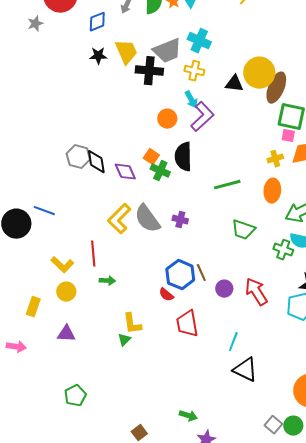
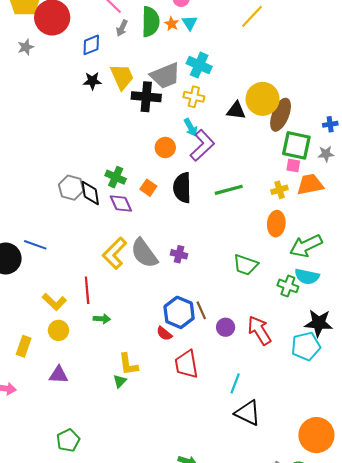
green cross: (160, 171) -> (116, 177), moved
green line: (227, 185) -> (229, 190), moved

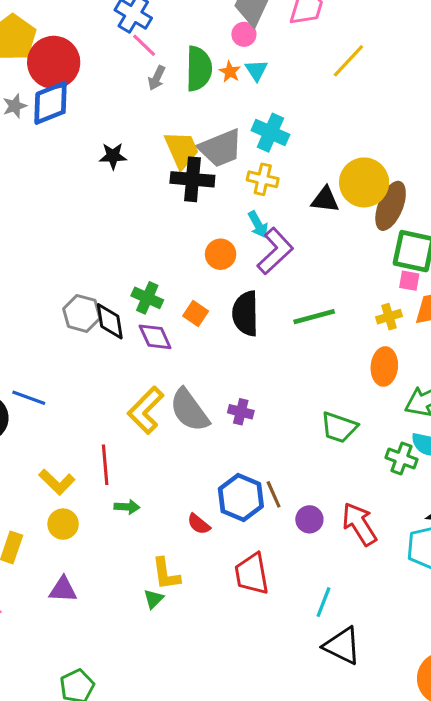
blue diamond: (91, 45) -> (51, 103), moved, size x1.4
yellow trapezoid: (122, 77) -> (182, 150), moved
red semicircle: (164, 334) -> (199, 524), moved

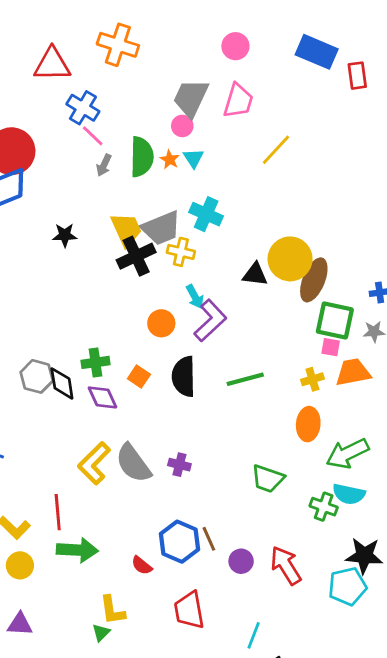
black cross: (192, 179) -> (136, 256), turned -30
yellow cross: (263, 179) -> (181, 252), moved
green cross: (147, 298) -> (96, 362), turned -32
green arrow: (127, 507) -> (77, 550), size x1.8

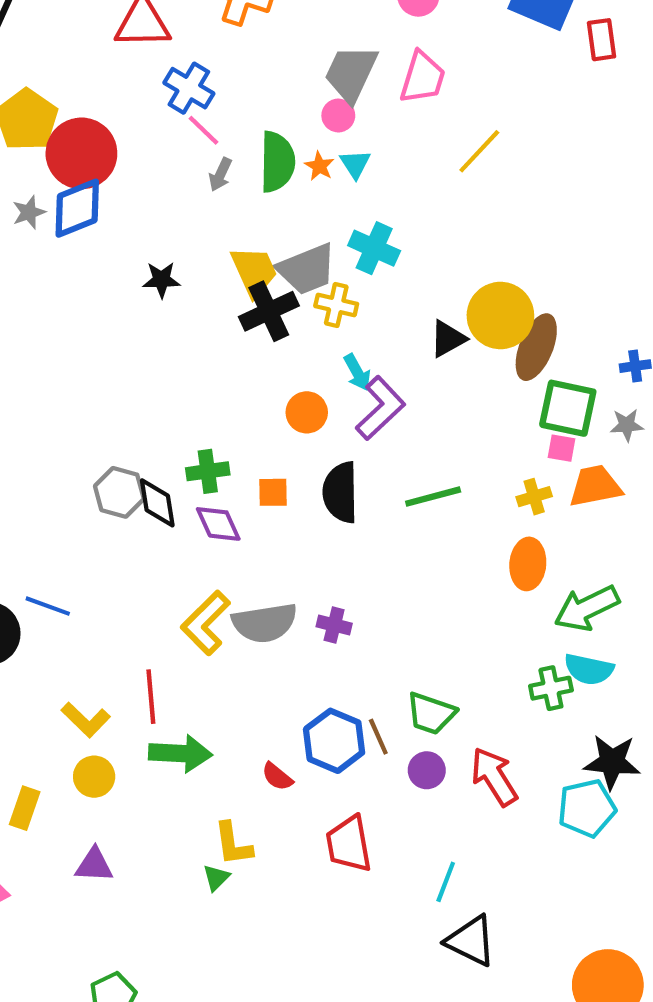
black triangle: (255, 274) -> (448, 339), turned -36
orange square: (139, 376) -> (273, 492), turned -35
gray semicircle: (133, 463) -> (265, 623), turned -63
green trapezoid: (268, 479) -> (431, 713), moved
green cross: (324, 507) -> (551, 688), turned -32

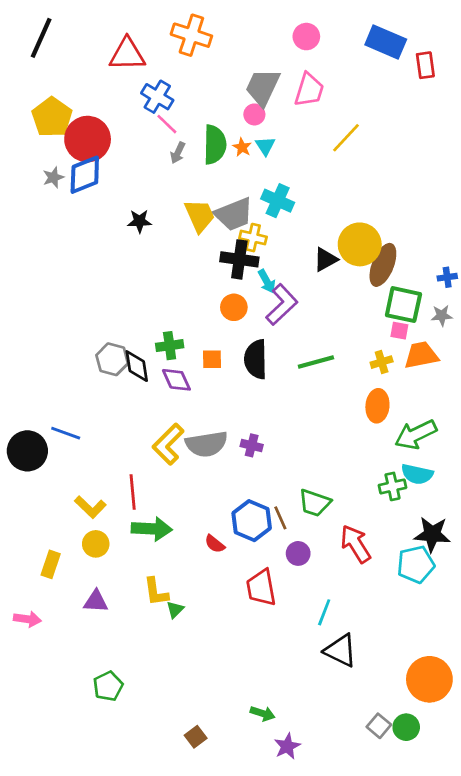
black cross: (269, 311) -> (239, 259), moved, turned 33
purple circle: (427, 770) -> (298, 553), moved
yellow L-shape: (233, 844) -> (156, 592), moved

